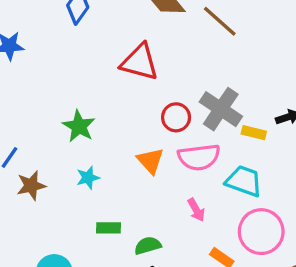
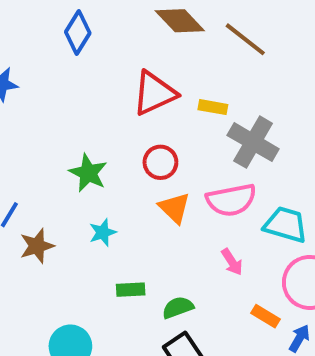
red triangle: (140, 62) -> (154, 93), turned -36
red circle: (176, 117) -> (160, 162), moved
yellow rectangle: (254, 133) -> (213, 107), moved

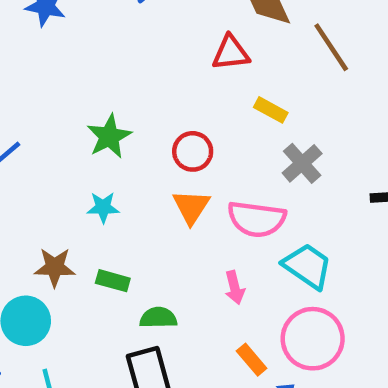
red triangle: (154, 93) -> (231, 53), moved, size x0.7
gray cross: (253, 142) -> (302, 163), size x0.7
brown star: (37, 246) -> (55, 267), moved

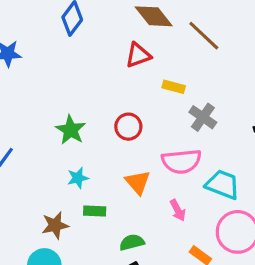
orange triangle: (191, 207) -> (138, 182), moved
green rectangle: (113, 281) -> (95, 211), moved

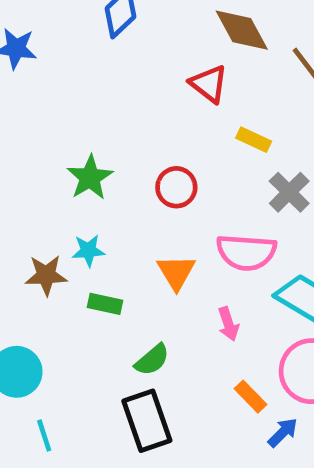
red triangle: (138, 55) -> (209, 84), turned 48
brown star: (55, 225) -> (46, 275), moved
green semicircle: (132, 242) -> (152, 360), turned 145

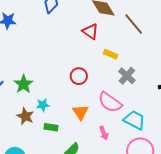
green star: (90, 178) -> (23, 84), moved
pink semicircle: (246, 252) -> (110, 102), turned 35
brown star: (46, 275) -> (25, 116), turned 30

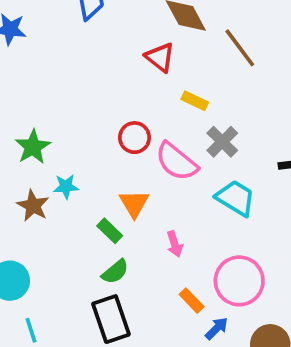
pink semicircle: (110, 102) -> (176, 162), moved
cyan trapezoid: (134, 120) -> (236, 198), moved
green rectangle: (51, 127) -> (110, 231), moved, turned 32

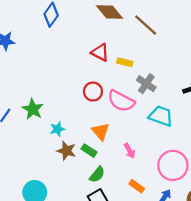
red triangle: (160, 57) -> (100, 52), moved
brown star: (33, 206) -> (66, 151), moved
orange rectangle: (192, 301) -> (137, 186), moved

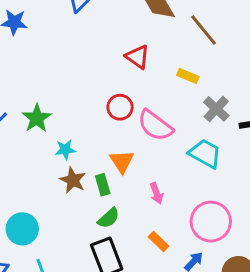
yellow rectangle: (125, 62) -> (188, 76), moved
gray cross: (146, 84) -> (216, 109), moved
green rectangle: (89, 151) -> (103, 185), turned 32

